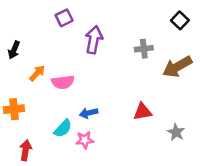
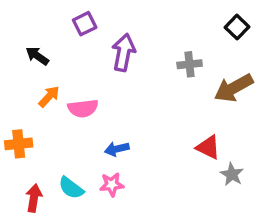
black arrow: (14, 50) -> (37, 56), moved, turned 102
red triangle: (143, 112) -> (208, 147), moved, turned 36
cyan semicircle: (63, 128) -> (71, 188), moved, turned 84

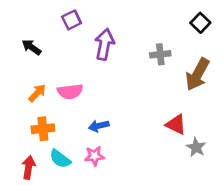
brown arrow: (234, 88) -> (197, 74), turned -32
orange arrow: (49, 96) -> (37, 93), moved
orange cross: (19, 144) -> (43, 129), moved

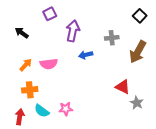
blue arrow: (99, 126) -> (86, 55), moved

